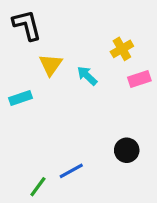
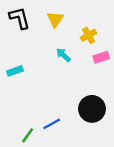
yellow triangle: (51, 65) -> (55, 19), moved
black circle: (127, 150) -> (92, 109), size x1.5

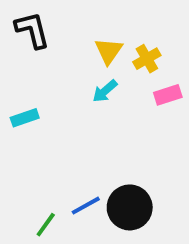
yellow triangle: (55, 19) -> (109, 51), moved
cyan arrow: (63, 55) -> (105, 91), turned -84
black circle: (92, 109) -> (130, 207), moved

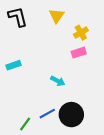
yellow triangle: (109, 51) -> (57, 16), moved
cyan arrow: (105, 91) -> (58, 81), moved, turned -112
pink rectangle: (168, 95) -> (79, 53), moved

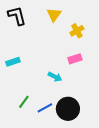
pink rectangle: (79, 53) -> (75, 59), moved
green line: (25, 124) -> (24, 102), moved

